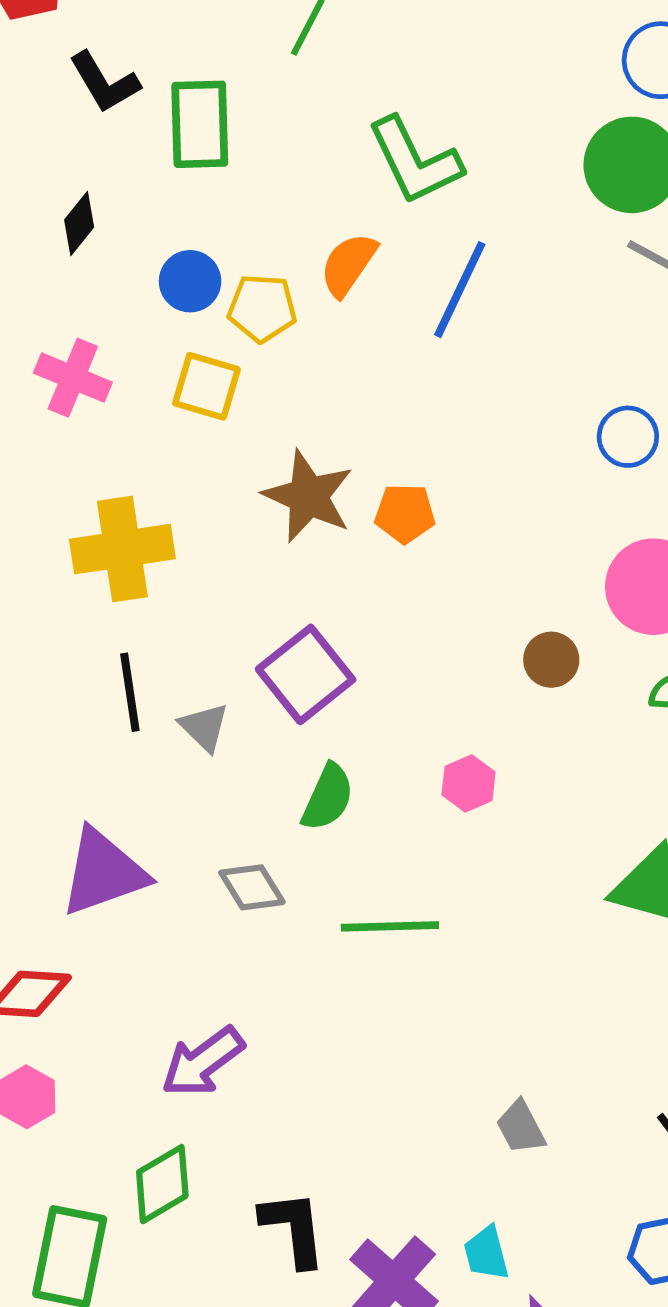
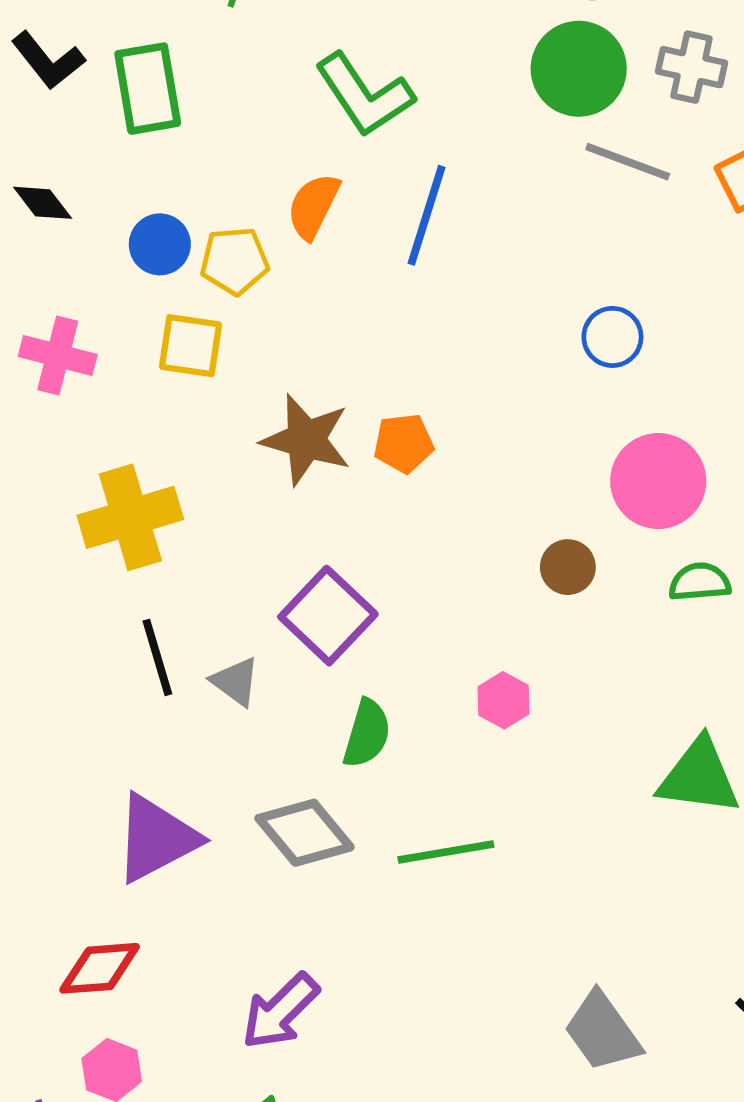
black diamond: (79, 223) -> (43, 203), turned -68
gray diamond: (252, 887) -> (305, 833), size x1.4
gray trapezoid: (521, 1127) -> (602, 1032), size x1.5

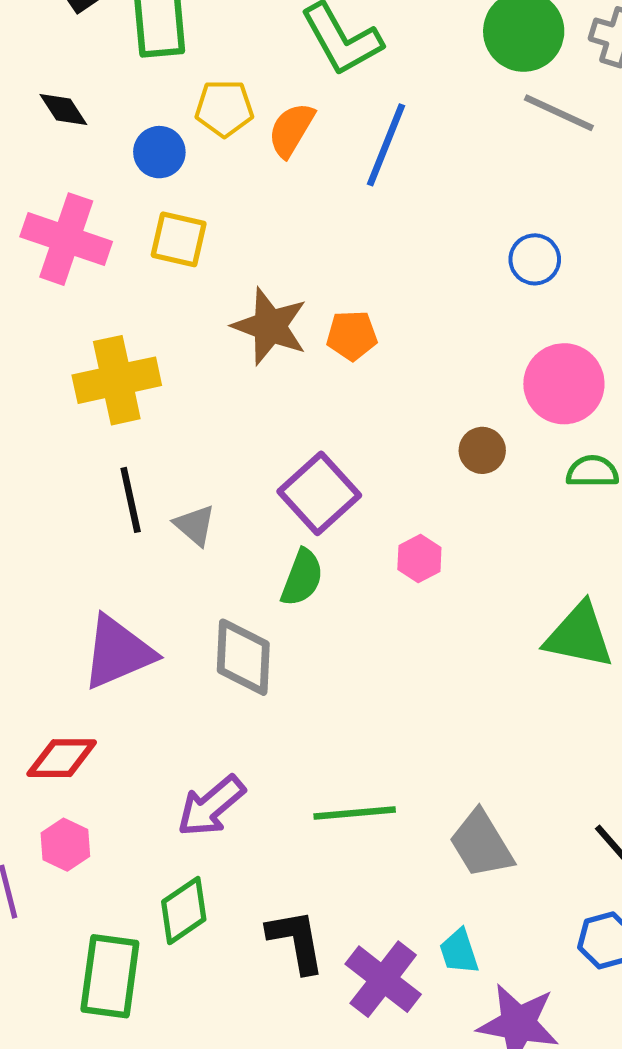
yellow pentagon: (234, 261) -> (224, 108), moved
pink cross: (58, 356) -> (66, 239), size x1.4
purple square: (328, 616) -> (319, 493), moved
gray diamond: (305, 833) -> (243, 657), turned 38
green line: (446, 852) -> (355, 813), moved

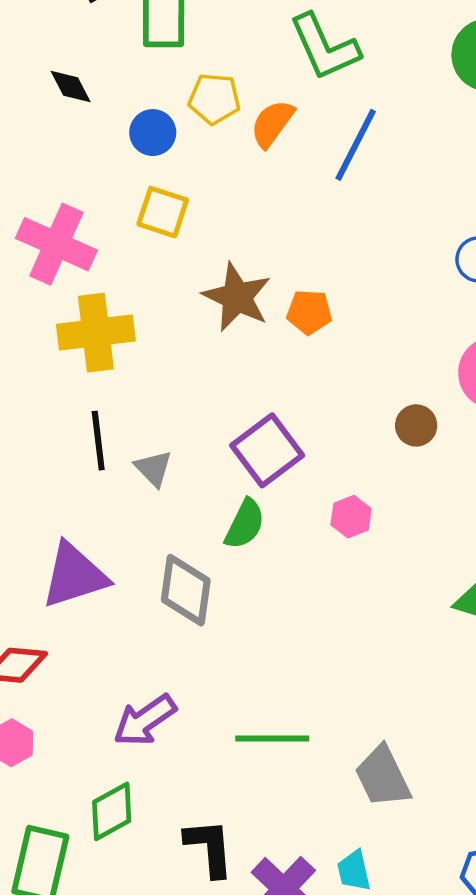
pink cross: (66, 239) -> (56, 244), moved

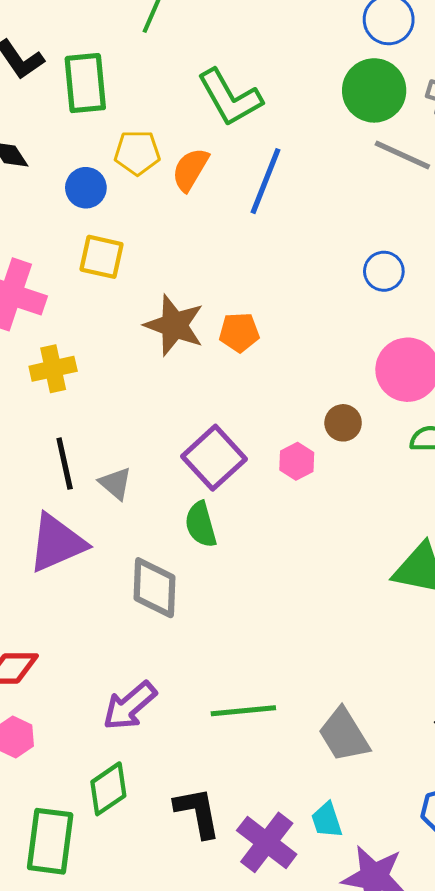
yellow cross: (96, 333) -> (53, 369), size x0.7
pink hexagon: (351, 517) -> (297, 461), moved
green semicircle: (245, 524) -> (201, 524), turned 144
purple triangle: (74, 575) -> (57, 543), moved

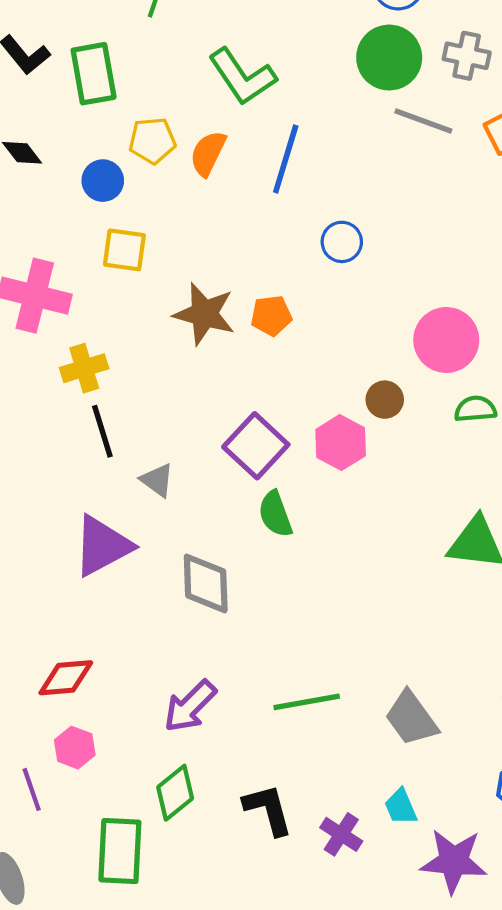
blue circle: (384, 271) -> (342, 242), moved
pink hexagon: (297, 461) -> (341, 443), size x1.4
black line: (65, 464) -> (102, 431), moved
green semicircle: (201, 524) -> (275, 514), moved
purple cross: (267, 842) -> (341, 834), size x0.7

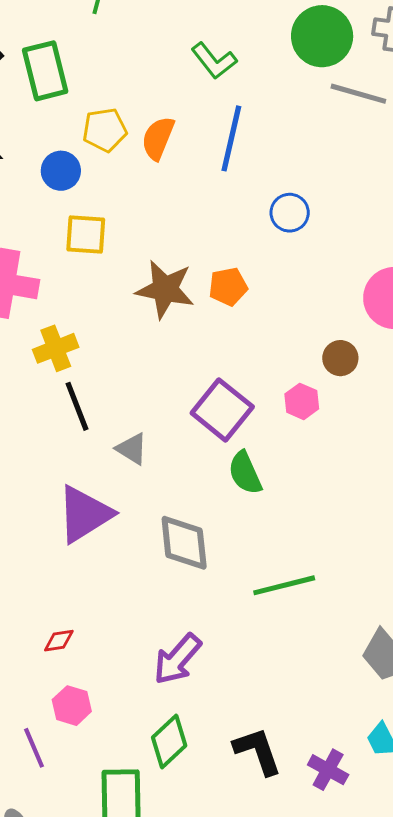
green L-shape: (242, 77) -> (214, 61), moved, size x0.7
pink hexagon: (341, 443) -> (302, 401), size x0.7
red diamond: (66, 678) -> (59, 641), size x0.6
green line: (307, 702) -> (284, 585), moved

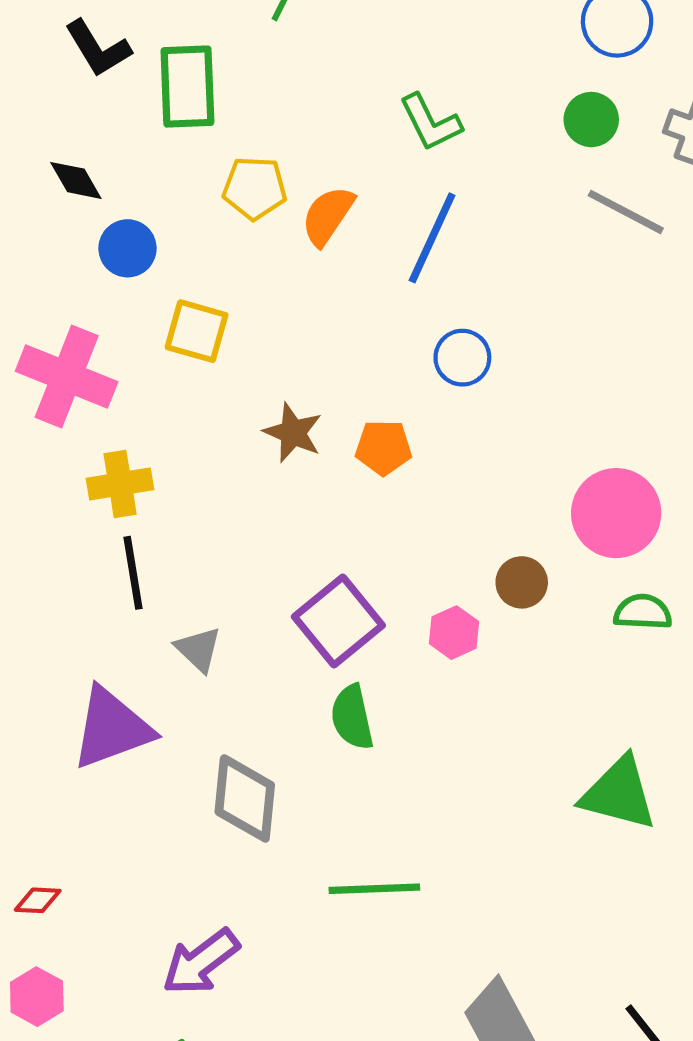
green circle: (322, 36) -> (591, 120), size x0.6
blue circle: (61, 171) -> (128, 248), moved
blue circle: (290, 213) -> (462, 358), moved
brown star: (165, 289) -> (293, 433), size x0.7

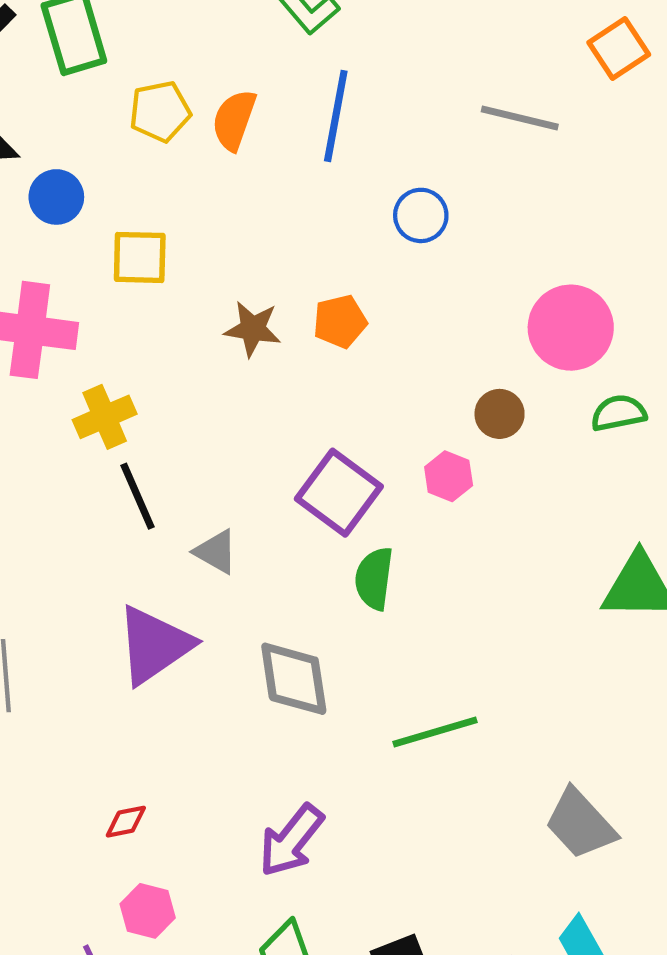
gray line: (626, 212) -> (520, 118), moved
blue circle: (462, 358) -> (421, 215), moved
green semicircle: (352, 717) -> (374, 578), turned 34

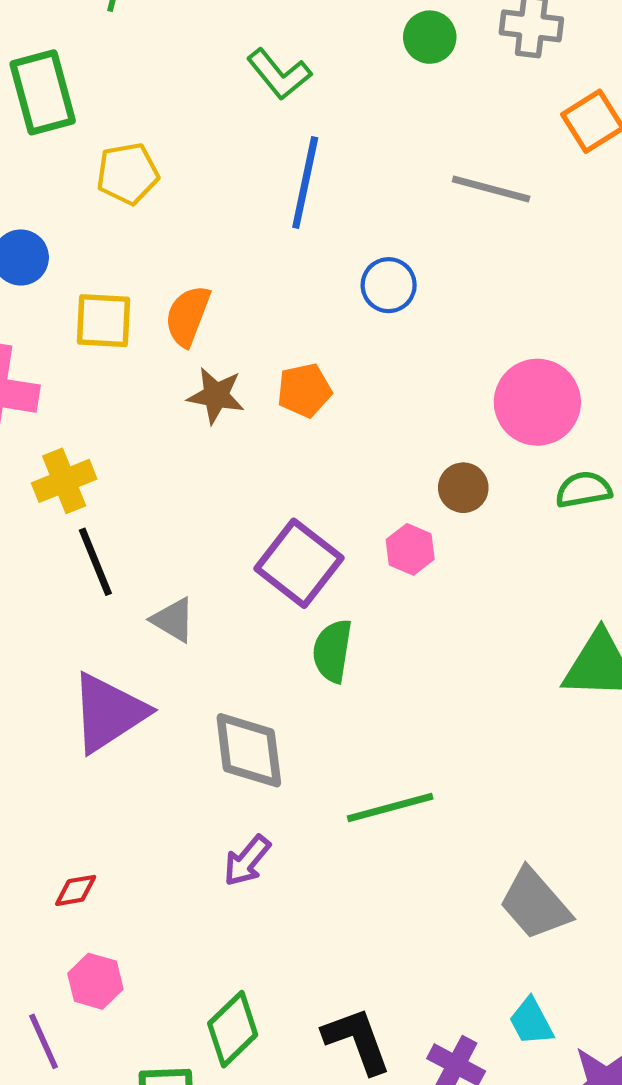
orange semicircle: (234, 120) -> (188, 316), moved
purple arrow: (291, 840) -> (247, 861), moved, size x0.7

